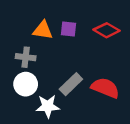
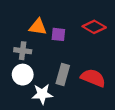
purple square: (69, 29) -> (58, 34), moved
gray rectangle: (71, 84) -> (63, 75), turned -30

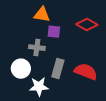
orange triangle: (38, 27) -> (42, 15), moved
gray cross: (23, 51) -> (37, 48), moved

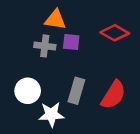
gray cross: (37, 48) -> (45, 46), moved
red semicircle: (86, 72) -> (113, 95), turned 100

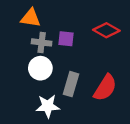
orange triangle: (55, 20) -> (31, 18), moved
white circle: (28, 91) -> (40, 68), moved

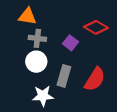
purple square: (66, 39) -> (71, 43), moved, turned 32

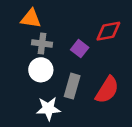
red diamond: (96, 27) -> (108, 31), turned -40

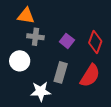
red diamond: (108, 31) -> (95, 42), moved, turned -60
white circle: (41, 70) -> (20, 61), moved

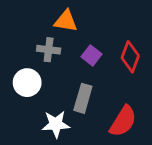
orange triangle: (26, 16) -> (66, 21), moved
red semicircle: (90, 76) -> (123, 121), moved

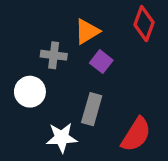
orange triangle: (66, 21) -> (87, 31), moved, turned -40
red diamond: (130, 57) -> (144, 24), moved

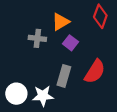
white circle: (30, 92) -> (16, 94), moved
red semicircle: (136, 134) -> (95, 72), moved

